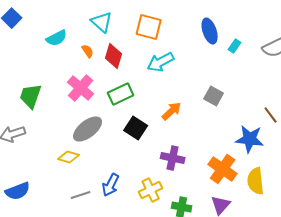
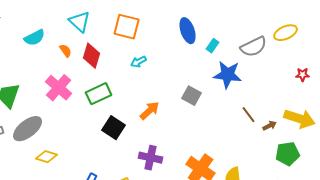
cyan arrow: (161, 62) -> (139, 62), size x0.6
gray ellipse: (88, 129) -> (28, 129), moved
blue star: (250, 139) -> (228, 75), moved

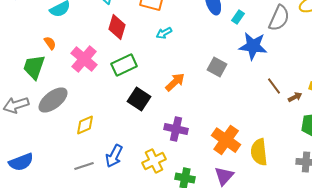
gray semicircle: (254, 47) -> (279, 18), turned -40
orange semicircle: (66, 51) -> (50, 43), moved
yellow diamond: (47, 157) -> (85, 125), moved, turned -40

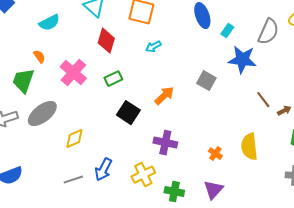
green rectangle: (124, 65) -> (113, 79), size x0.7
orange cross: (226, 140) -> (215, 154), size x0.5
yellow semicircle: (259, 152) -> (249, 147), moved

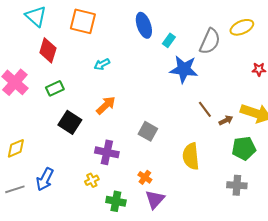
cyan arrow: (153, 47) -> (102, 64), moved
gray square: (206, 81) -> (148, 131), moved
orange cross: (215, 154) -> (145, 177), moved
yellow cross: (143, 175) -> (92, 180), moved, size x0.6

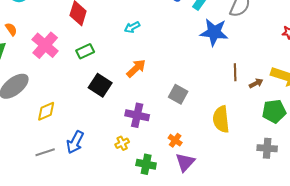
brown line: (205, 109) -> (235, 72), turned 36

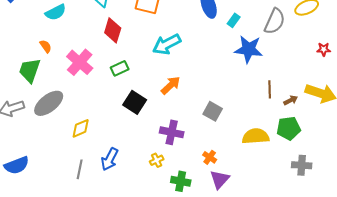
cyan arrow: (132, 27) -> (167, 44), size x1.8
green pentagon: (274, 111) -> (289, 128), moved
yellow semicircle: (221, 119) -> (256, 136), turned 92
gray line: (45, 152) -> (80, 169), turned -60

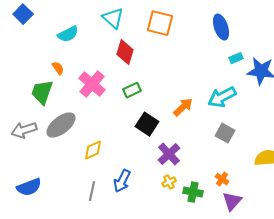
cyan rectangle: (234, 20) -> (236, 58), moved, turned 32
cyan arrow: (167, 44) -> (222, 97), moved
purple cross: (172, 132) -> (169, 154), moved, turned 35
green cross: (181, 181) -> (193, 192), moved

